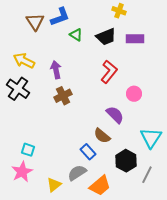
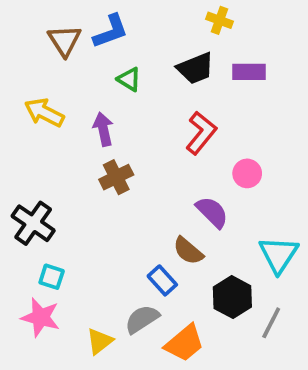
green triangle: (76, 35) -> (129, 79), moved
black cross: (18, 89) -> (33, 223), moved
pink star: (22, 172) -> (41, 317), turned -30

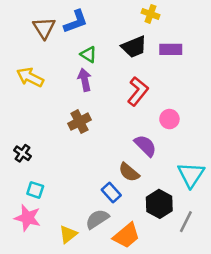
purple arrow: (103, 129) -> (85, 80), moved
black cross: (33, 223) -> (23, 153), size x0.6

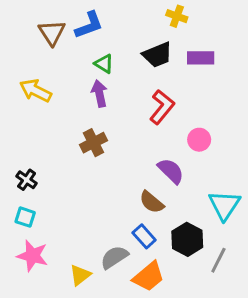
cyan square: (35, 190) -> (25, 217), moved
blue rectangle: (111, 193) -> (144, 236), moved

